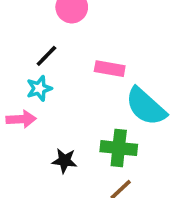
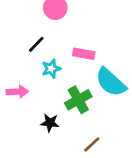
cyan star: (39, 88) -> (51, 69), moved
green cross: (119, 148) -> (78, 100), moved, turned -35

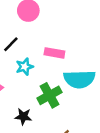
cyan semicircle: (111, 82) -> (79, 79), turned -44

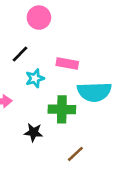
green cross: (50, 95) -> (62, 109), turned 30

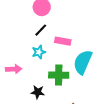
black line: (20, 54) -> (41, 30), moved
cyan semicircle: (94, 92) -> (83, 62), turned 115

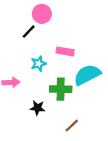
black line: (41, 30) -> (29, 32), moved
cyan semicircle: (83, 62) -> (87, 75), turned 40

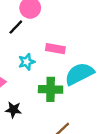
black star: (37, 108) -> (13, 110), moved

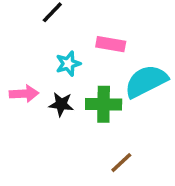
black star: (13, 110) -> (61, 104), moved

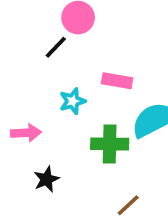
black star: (61, 104) -> (46, 179), moved, turned -30

